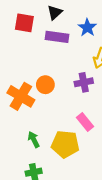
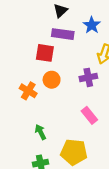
red square: (24, 23) -> (45, 53), moved
orange cross: (21, 96) -> (28, 91), size x0.7
yellow pentagon: (65, 144) -> (74, 152), moved

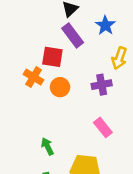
purple rectangle: (63, 34) -> (73, 35), turned 45
orange cross: (28, 91) -> (34, 77), moved

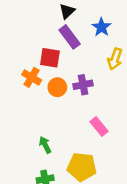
purple cross: (102, 85) -> (83, 85), moved

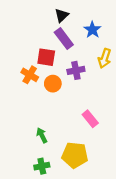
purple cross: (83, 85) -> (76, 70), moved

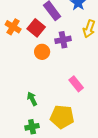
red square: (46, 57) -> (36, 28), turned 30
orange cross: (30, 75) -> (13, 27), moved

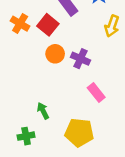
purple cross: (63, 40) -> (81, 59), moved, turned 35
green cross: (32, 127) -> (26, 136), moved

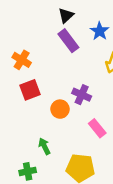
red square: (48, 25) -> (30, 90), moved, turned 30
orange circle: (55, 54) -> (60, 109), moved

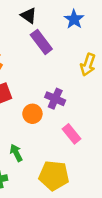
black triangle: (66, 16) -> (29, 16), moved, turned -42
blue star: (100, 31) -> (74, 19), moved

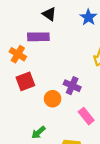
purple rectangle: (41, 42) -> (38, 37), moved, turned -54
green arrow: (16, 153) -> (38, 132), turned -104

